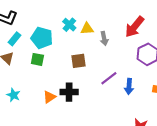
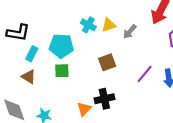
gray arrow: (104, 39) -> (130, 32), turned 64

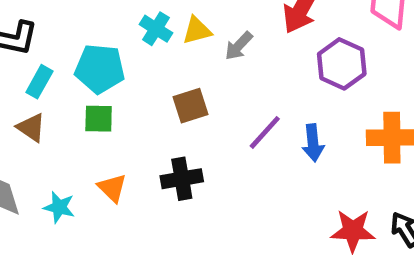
orange triangle: (84, 109) -> (112, 188), moved, turned -32

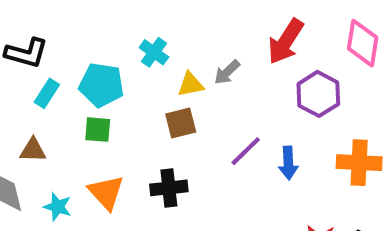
yellow triangle: (197, 30) -> (191, 84), moved
brown triangle: (31, 128) -> (33, 150), moved, turned -36
orange triangle: (112, 188) -> (106, 192), size x1.4

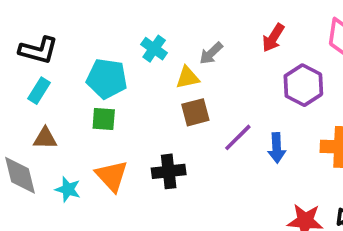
red arrow: (286, 41) -> (273, 38), size x0.7
gray arrow: (227, 72) -> (211, 53), moved
cyan rectangle: (47, 93) -> (39, 91), moved
brown square: (181, 123) -> (195, 112), moved

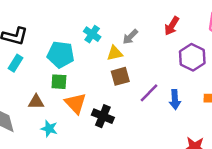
brown triangle: (45, 138) -> (36, 102), moved
black cross: (169, 171) -> (103, 116), turned 30
orange triangle: (112, 176) -> (75, 103), moved
cyan star: (68, 189) -> (49, 129), moved

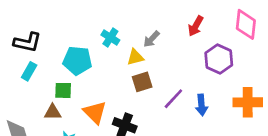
green square: (59, 82) -> (63, 90), moved

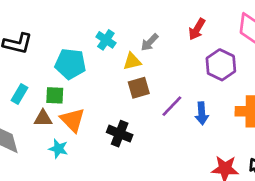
cyan rectangle: (29, 71) -> (20, 94), moved
orange triangle: (95, 112) -> (73, 120), moved

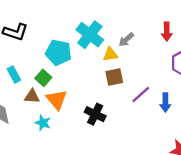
red arrow: (197, 29) -> (167, 32), turned -36
cyan cross: (106, 40) -> (90, 35), size x1.6
cyan rectangle: (20, 94) -> (14, 74), turned -63
green square: (55, 95) -> (43, 78), turned 35

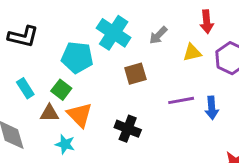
yellow triangle: (110, 54) -> (192, 53), moved
brown square: (114, 77) -> (135, 74), moved
purple line: (141, 94) -> (181, 100), turned 36

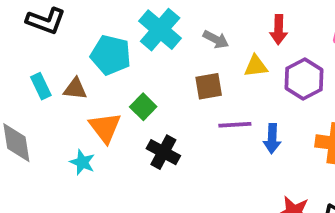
gray arrow: (158, 35) -> (216, 39), turned -114
brown square: (135, 74) -> (209, 86), moved
green square: (61, 90) -> (143, 107), moved
brown triangle: (49, 113) -> (75, 89), moved

